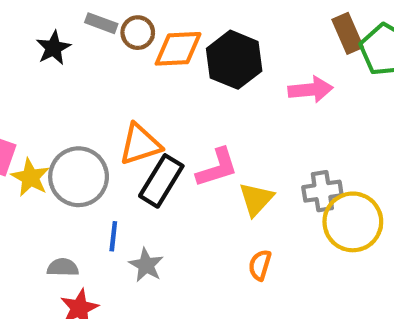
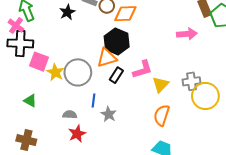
black hexagon: (234, 60) -> (117, 41), moved
black rectangle: (161, 181) -> (116, 75), size x0.7
orange semicircle: (260, 265) -> (162, 115), size x1.5

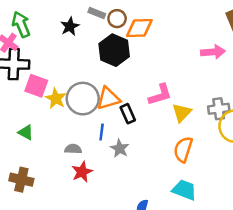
black hexagon: (117, 41) -> (114, 50), moved
orange triangle: (107, 58) -> (108, 98), moved
black rectangle: (116, 75) -> (128, 114), moved, turned -56

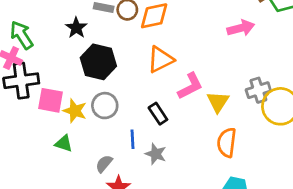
black hexagon: (114, 50) -> (98, 62), moved
orange triangle: (108, 98) -> (160, 60), moved
gray circle: (83, 99) -> (105, 106), size x0.7
green triangle: (26, 132) -> (64, 143), moved
gray semicircle: (73, 149) -> (104, 164), turned -42

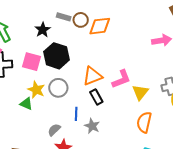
orange triangle: (160, 60) -> (92, 76), moved
pink square: (50, 100) -> (31, 62), moved
green triangle: (64, 143) -> (26, 104), moved

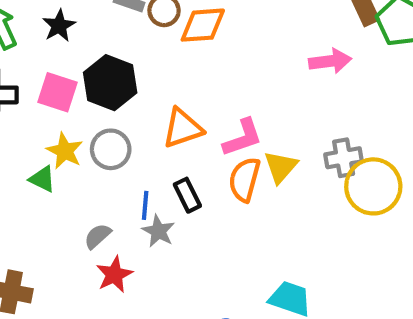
black star: (43, 30) -> (59, 26), moved
black rectangle: (96, 97) -> (187, 195), moved
orange semicircle: (144, 122) -> (244, 179), moved
gray star: (92, 126) -> (158, 231), moved

